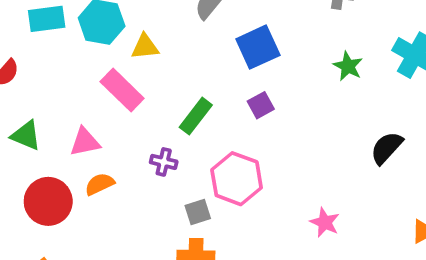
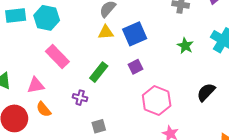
yellow triangle: (145, 47) -> (106, 32), moved
pink hexagon: (237, 179) -> (157, 100), moved
orange semicircle: (100, 184) -> (44, 109), turned -105

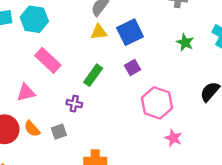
orange semicircle: (44, 109) -> (32, 129), moved
gray square: (99, 126) -> (59, 132), moved

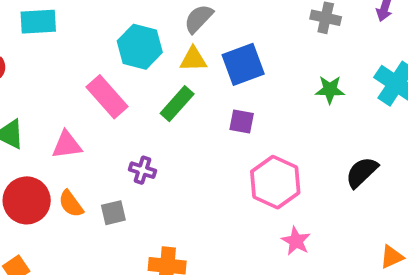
cyan hexagon: (34, 19) -> (140, 47), moved
green star: (185, 42) -> (330, 90), turned -30
purple square: (133, 68) -> (242, 122), turned 35
green rectangle: (93, 75) -> (177, 104), moved

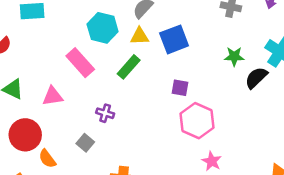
purple square: (242, 122) -> (180, 88), moved
black semicircle: (362, 172) -> (256, 78), moved
orange semicircle: (71, 204) -> (47, 159), moved
gray square: (113, 213) -> (85, 143), turned -36

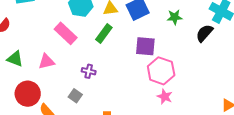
green star: (234, 56) -> (175, 17), moved
purple square: (180, 88) -> (145, 46), size x1.5
pink star: (212, 161) -> (165, 97), moved

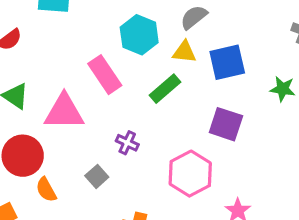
pink triangle: (46, 62) -> (64, 112), size x1.5
pink hexagon: (161, 71) -> (190, 174), moved

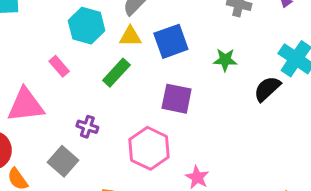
pink rectangle: (105, 75) -> (59, 66), size x0.6
gray square: (97, 176) -> (63, 161), size x1.4

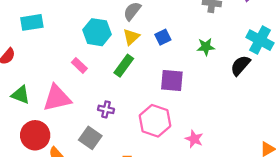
yellow triangle: (130, 37) -> (131, 37), turned -36
blue square: (171, 41) -> (163, 37), size x0.6

